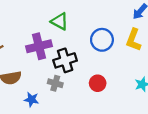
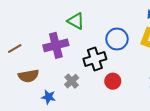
black cross: (65, 60) -> (95, 59), moved
gray cross: (55, 83) -> (72, 81), turned 32

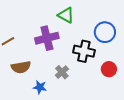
black cross: (95, 59) -> (84, 51), turned 30
red circle: (113, 81) -> (109, 69), moved

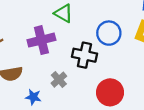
red circle: (109, 69) -> (110, 92), moved, size x1.5

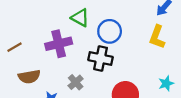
blue circle: (109, 33) -> (110, 31), moved

